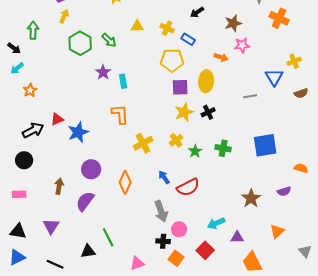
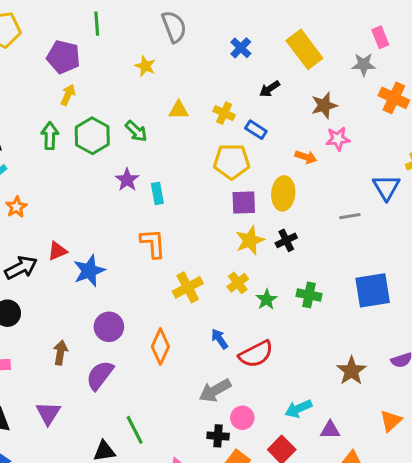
green arrow: (33, 30) -> (50, 136), moved
gray arrow: (161, 211) -> (215, 390), turned 80

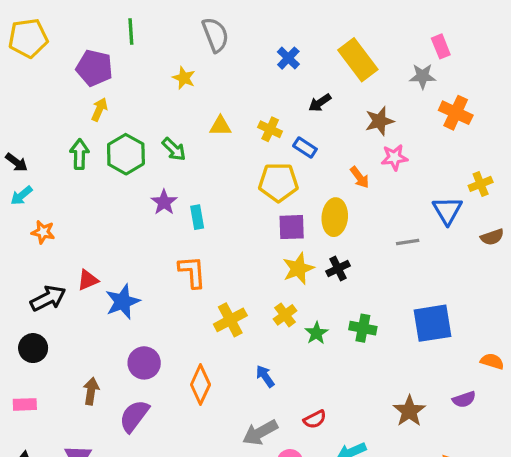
orange arrow: (306, 157) -> (360, 177), turned 35
orange star: (16, 207) -> (43, 232), turned -30
red semicircle: (256, 354) -> (315, 419), moved, size x0.6

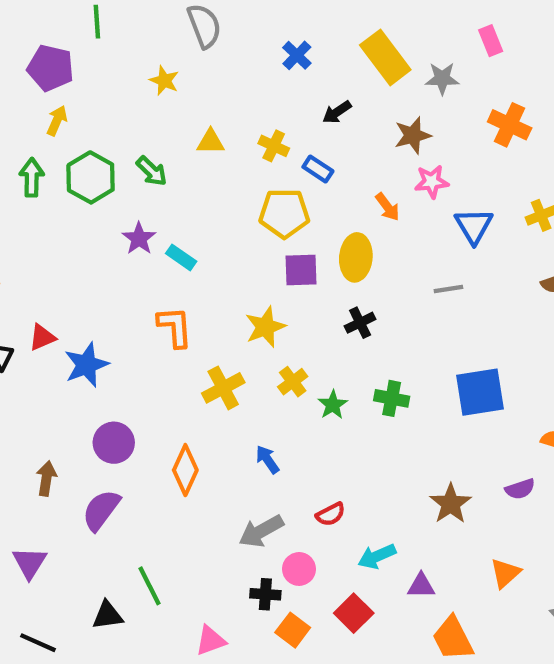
gray star: (423, 76) -> (442, 78), moved
blue triangle: (447, 210) -> (474, 226), moved
cyan rectangle: (197, 217) -> (181, 257), turned -45
yellow star: (298, 268) -> (265, 327), moved

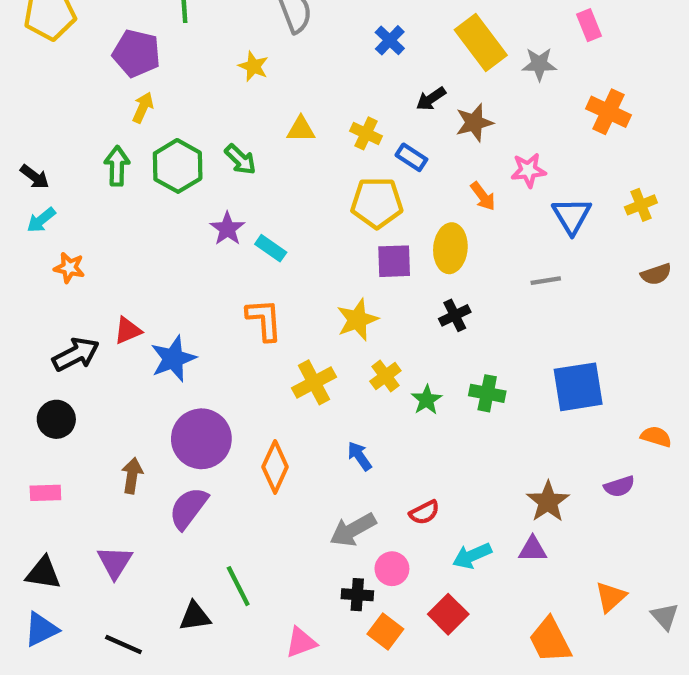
brown star: (413, 135) -> (474, 123), moved
purple circle: (114, 443) -> (201, 439), size x1.4
orange triangle: (505, 573) -> (611, 597), moved
purple triangle: (421, 586) -> (533, 549), moved

